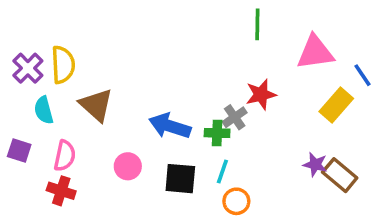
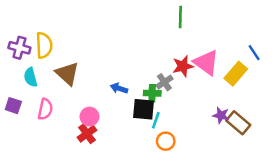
pink triangle: (315, 52) -> (206, 62), moved, turned 44
purple cross: (28, 68) -> (19, 48), turned -30
blue arrow: (170, 126) -> (119, 88), size x0.6
black square: (180, 179) -> (144, 109), moved
red cross: (61, 191) -> (87, 134), moved, turned 36

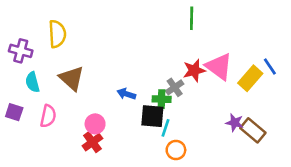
yellow semicircle: (44, 45) -> (57, 34), moved
blue line: (254, 53) -> (270, 67), moved

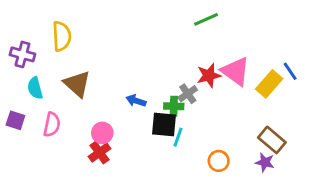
green line: (192, 18) -> (206, 19), turned 65
purple star: (235, 123) -> (265, 162), moved
orange circle: (176, 150) -> (219, 161), moved

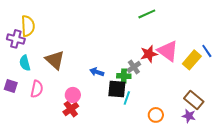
yellow semicircle: (62, 36) -> (28, 26), moved

